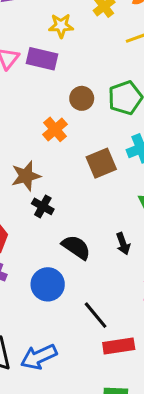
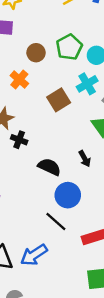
blue circle: (48, 284) -> (68, 195), moved
black line: (96, 315) -> (56, 222), moved

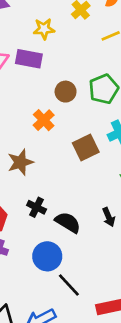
black cross: (19, 140) -> (37, 207), moved
blue circle: (68, 195) -> (47, 256), moved

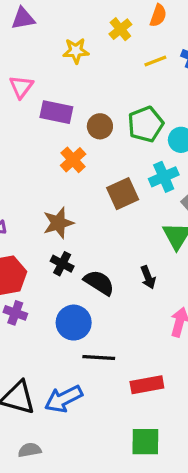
purple rectangle: (29, 59) -> (56, 112), moved
brown star: (20, 162) -> (58, 223), moved
black line: (69, 285) -> (99, 357), turned -45

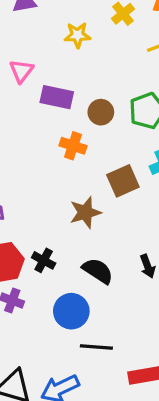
orange cross: (73, 160) -> (73, 146), turned -30
brown star: (58, 223) -> (85, 212), moved
black cross: (62, 264) -> (44, 260), moved

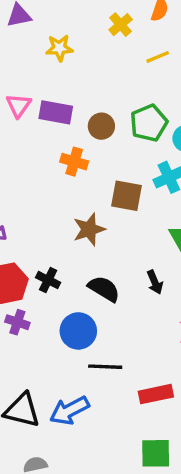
yellow star: (77, 35) -> (59, 48), moved
pink triangle: (21, 71) -> (19, 105), moved
brown square: (123, 181) -> (126, 196), turned 36

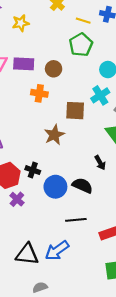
yellow line: (158, 57) -> (83, 21), turned 48
green pentagon: (149, 123) -> (81, 45), moved
black semicircle: (104, 289) -> (82, 185), moved
purple cross: (17, 322) -> (17, 199), turned 32
blue circle: (78, 331) -> (55, 187), moved

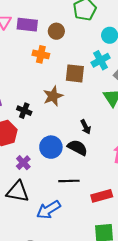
black arrow: (100, 163) -> (86, 127), moved
black cross: (33, 170) -> (24, 111), moved
purple cross: (17, 199) -> (23, 163), moved
black triangle: (27, 254) -> (18, 192), moved

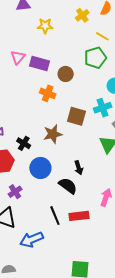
blue circle: (51, 147) -> (40, 168), moved
black line: (69, 181) -> (55, 216), turned 60
red rectangle: (102, 196) -> (79, 216), moved

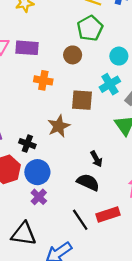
brown circle: (66, 74) -> (73, 55), moved
blue circle: (40, 168) -> (37, 172), moved
purple cross: (15, 192) -> (39, 197), moved

